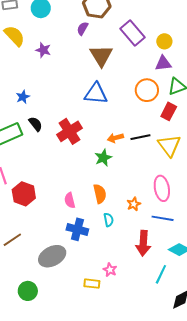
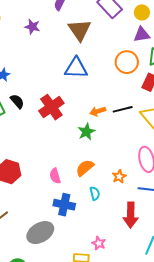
purple star: (43, 50) -> (32, 27), moved
orange semicircle: (100, 194) -> (85, 168), turned -114

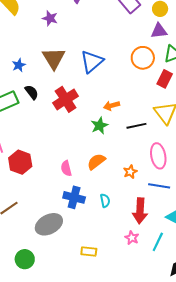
brown triangle: (80, 30) -> (54, 58), moved
blue triangle: (76, 68) -> (92, 62), turned -45
black line: (123, 109) -> (136, 126), moved
cyan semicircle: (95, 193) -> (105, 201), moved
pink star: (99, 243) -> (132, 238), moved

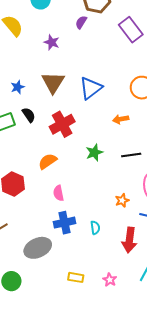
orange arrow: (112, 106) -> (121, 119), moved
orange semicircle: (96, 162) -> (48, 161), moved
blue cross: (74, 197) -> (64, 223), turned -30
pink star: (132, 238) -> (110, 280), moved

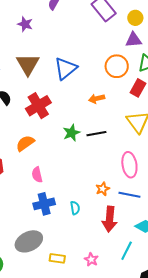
black line: (131, 155) -> (96, 134), moved
orange star: (122, 200) -> (103, 189), moved
gray ellipse: (38, 248) -> (29, 241), moved

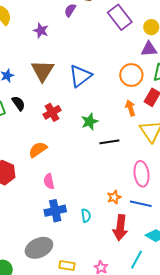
orange arrow: (97, 99) -> (130, 108), moved, turned 84
red cross: (38, 106) -> (52, 112), size x0.7
green star: (71, 133) -> (90, 122), moved

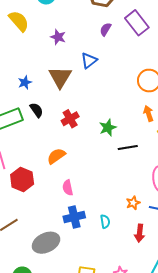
purple semicircle: (70, 10) -> (106, 29), moved
blue triangle: (80, 76) -> (89, 61), moved, size x0.7
red arrow: (120, 228) -> (140, 233), size x0.7
gray ellipse: (39, 248) -> (46, 243), moved

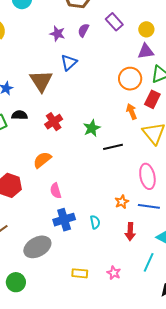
purple rectangle: (137, 23) -> (114, 22), size x0.7
purple star: (58, 37) -> (57, 34), moved
black semicircle: (36, 110) -> (20, 115), turned -49

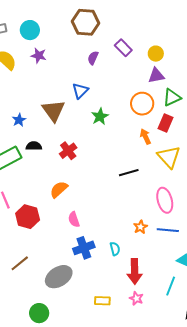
purple star: (57, 34) -> (39, 56), moved
green star: (92, 128) -> (100, 116), moved
red arrow: (130, 232) -> (135, 271), moved, size x1.4

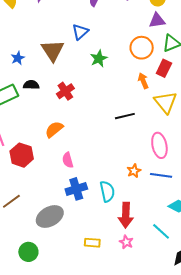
cyan semicircle: (115, 249) -> (107, 191), size x1.5
cyan line: (171, 286) -> (161, 231), turned -72

